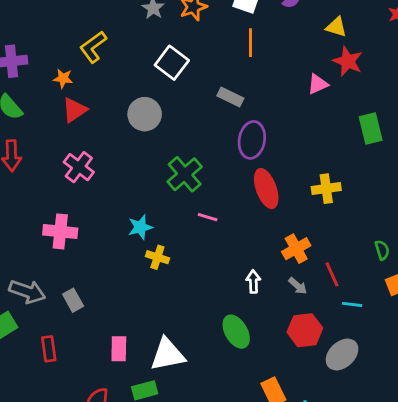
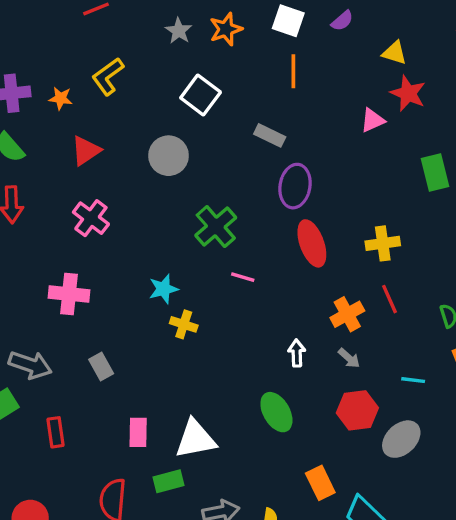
orange star: (63, 78) -> (61, 98), moved
red line: (332, 274) -> (389, 299), moved
gray rectangle: (73, 300) -> (101, 367), moved

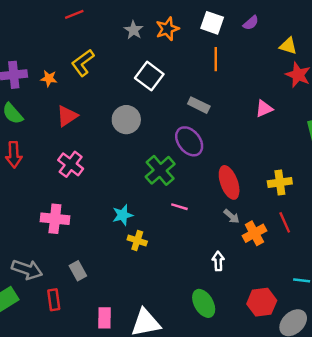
pink triangle: (373, 120) -> (264, 109), moved
purple ellipse: (295, 186) -> (189, 141), moved, turned -48
gray arrow: (349, 358) -> (231, 216), moved
red rectangle: (55, 432) -> (54, 300), moved

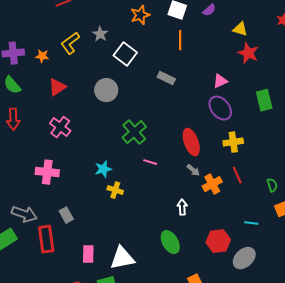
gray star: (134, 30) -> (100, 34), moved
purple ellipse: (189, 141) -> (220, 108), moved
red rectangle: (54, 300) -> (46, 239), size x1.5

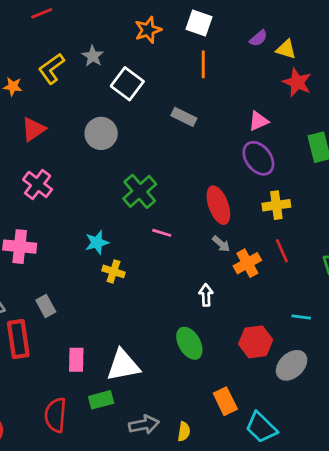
purple semicircle: (209, 10) -> (258, 38), moved

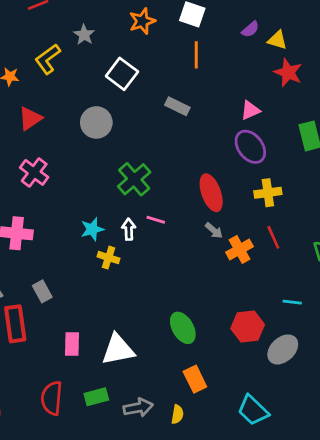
gray star: (93, 56) -> (84, 35), moved
white arrow: (206, 295) -> (129, 229), moved
green rectangle: (101, 400) -> (96, 397), moved
orange rectangle: (225, 401) -> (195, 379), moved

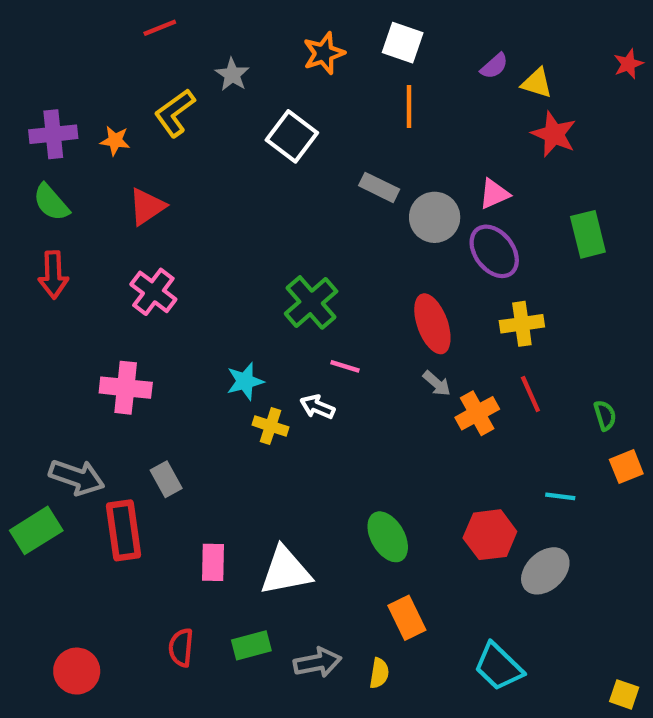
gray circle: (96, 122) -> (435, 217), moved
white arrow: (129, 229) -> (317, 407), moved, turned -65
red semicircle: (52, 398) -> (181, 648), size x0.7

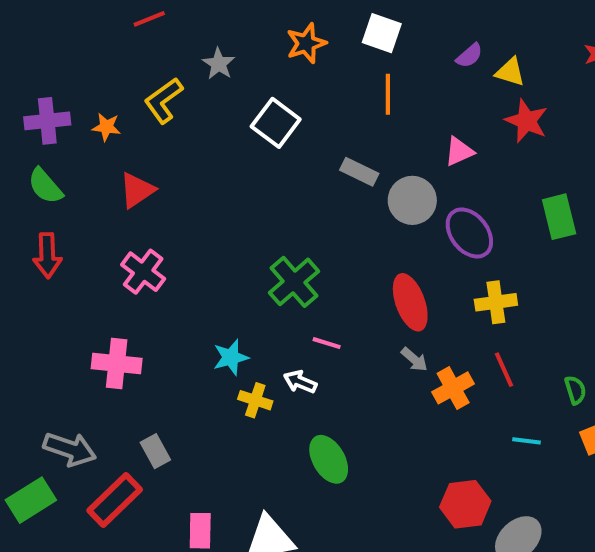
pink triangle: (494, 194) -> (459, 151), moved
cyan line: (560, 496) -> (526, 441), moved
red rectangle: (124, 530) -> (115, 500), turned 54
green ellipse: (388, 537) -> (329, 459), moved

